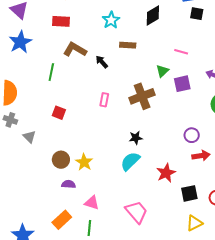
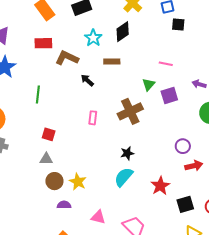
black diamond: (153, 15) -> (123, 32), moved
brown L-shape: (75, 50) -> (67, 58), moved
gray triangle: (29, 137) -> (46, 159), moved, turned -40
pink triangle: (92, 203) -> (98, 217), moved

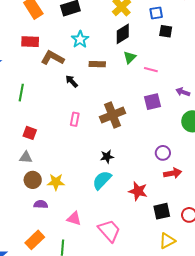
black diamond: (123, 32) -> (123, 34), moved
green triangle: (149, 84) -> (130, 57), moved
yellow star: (78, 182) -> (56, 182), turned -30
red star: (160, 186) -> (138, 191), turned -30

